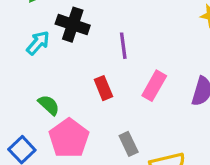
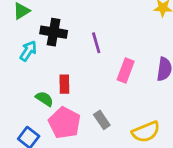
red rectangle: (103, 88) -> (64, 84), moved, turned 30
gray rectangle: (129, 144) -> (102, 120), moved

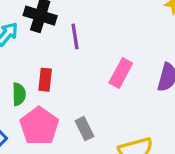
purple line: (96, 43) -> (75, 36), moved
green semicircle: (44, 99) -> (19, 94), turned 48

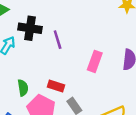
red rectangle: (45, 80) -> (56, 86), moved, turned -70

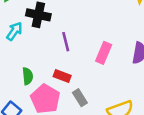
purple line: (58, 40) -> (66, 42), moved

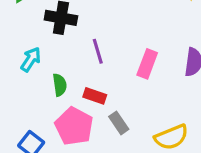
cyan arrow: (14, 31) -> (31, 59), moved
green semicircle: (28, 76) -> (60, 85), moved

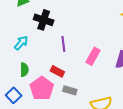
green semicircle: (60, 85) -> (24, 70), moved
gray rectangle: (119, 123) -> (70, 90), turned -48

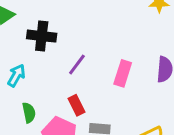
purple line: (63, 44) -> (77, 65), turned 56
red rectangle: (57, 71) -> (77, 105), turned 48

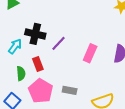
black cross: (42, 36) -> (35, 34), moved
red rectangle: (77, 105) -> (38, 64), moved

